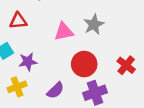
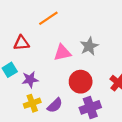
yellow cross: (17, 87) -> (32, 103), moved

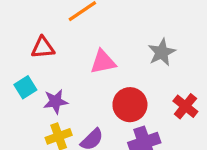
gray star: (89, 46) -> (162, 52), moved

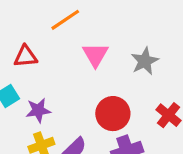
pink triangle: (103, 62) -> (95, 55), moved, turned -48

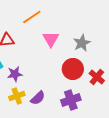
red circle: (113, 114) -> (73, 69), moved

